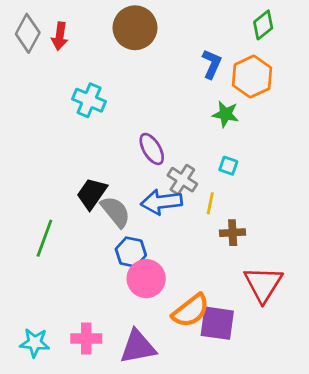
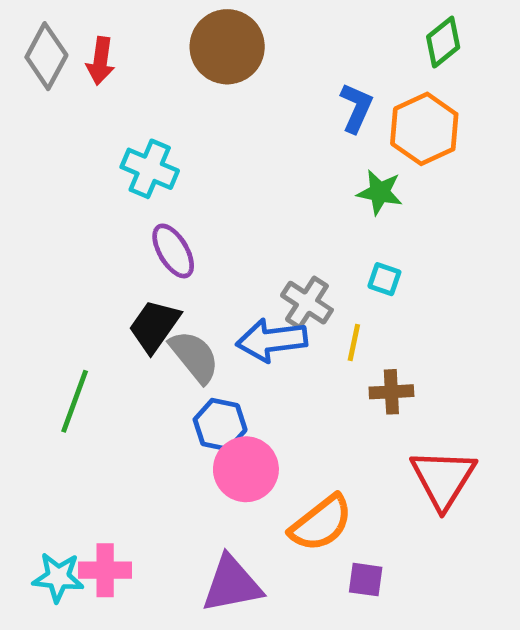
purple ellipse: (152, 149) -> (173, 251), moved
purple square: (217, 323) -> (366, 580), moved, size x0.6
pink cross: (86, 339) -> (105, 570), moved

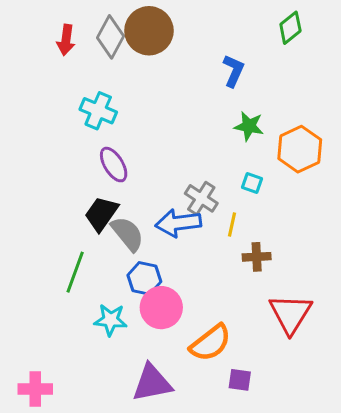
gray diamond: (46, 56) -> (111, 37), moved
orange hexagon: (424, 129) -> (300, 149), moved
green line: (75, 401) -> (75, 272), moved
pink cross: (105, 570) -> (35, 389), moved
cyan star: (58, 577) -> (111, 320), moved

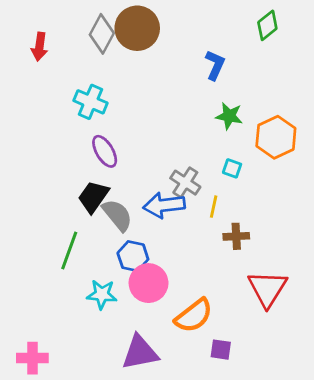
red arrow: (66, 40) -> (39, 47), moved

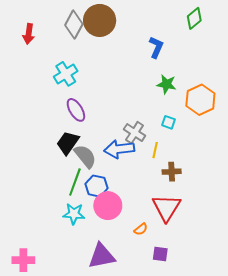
cyan cross: (90, 102) -> (66, 74), turned 35
green line: (69, 250) -> (75, 182), moved
red triangle: (267, 289) -> (166, 208), moved
orange semicircle: (194, 316) -> (141, 229), size x0.5

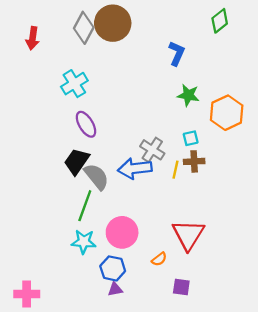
cyan square: (169, 122) -> (191, 138), turned -32
brown cross: (172, 172) -> (194, 161), moved
blue hexagon: (97, 186) -> (113, 268), moved
purple triangle: (102, 256) -> (115, 289), size x0.5

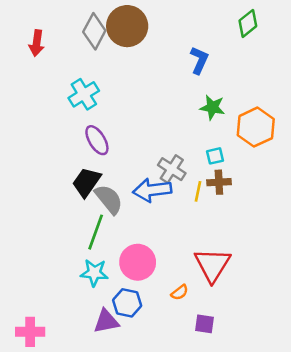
purple triangle: (115, 289) -> (106, 321), moved, size x1.5

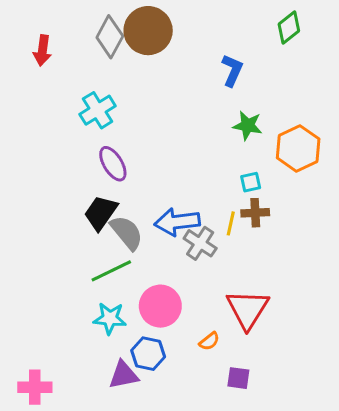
gray cross: (172, 169) -> (200, 243), moved
green line: (96, 232) -> (111, 271), turned 44

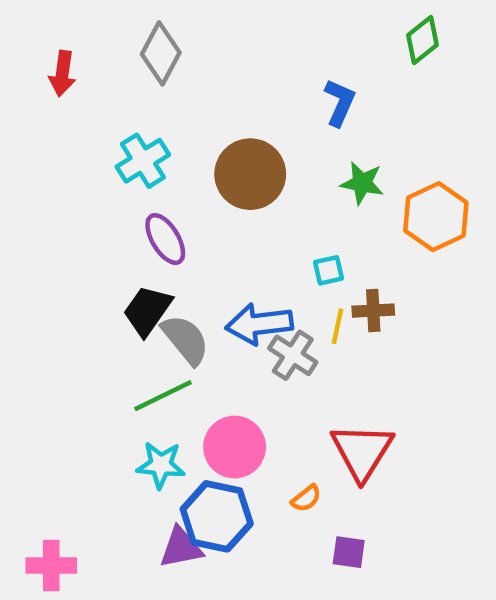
brown circle: (148, 31) -> (250, 174), moved
cyan square: (251, 182) -> (329, 270), moved
blue hexagon: (148, 354) -> (217, 516), size x1.4

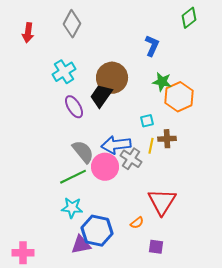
orange hexagon: (436, 217) -> (179, 97), moved
black trapezoid: (147, 311) -> (101, 96), moved
pink circle: (235, 447) -> (105, 167), moved

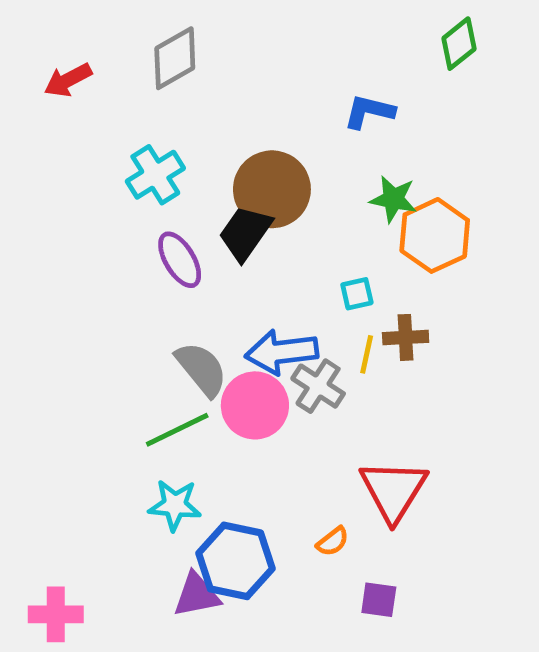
gray diamond: (72, 24) -> (175, 58), turned 32
red arrow: (28, 33) -> (68, 80), turned 54
blue L-shape: (152, 46) -> (369, 112), turned -100

